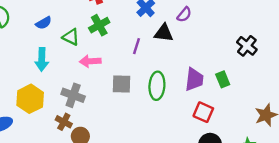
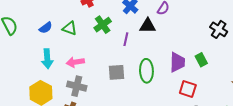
green cross: (99, 25) -> (103, 25), moved
green triangle: (71, 37) -> (70, 28), moved
pink arrow: (90, 61) -> (75, 62), moved

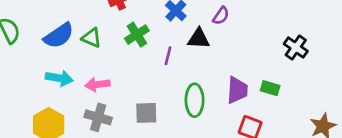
blue semicircle: (46, 28) -> (59, 36), size x1.6
cyan arrow: (47, 59) -> (59, 78), turned -78
green rectangle: (201, 60) -> (270, 88), turned -48
gray square: (117, 72) -> (146, 113), moved

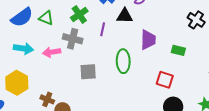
purple trapezoid: (237, 90) -> (148, 40), moved
gray cross: (98, 117) -> (73, 39), moved

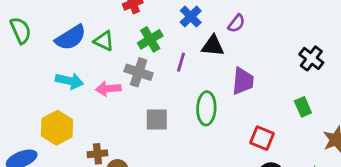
green rectangle: (178, 50) -> (303, 107), moved, turned 48
brown cross: (47, 99) -> (97, 154), turned -32

